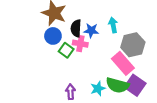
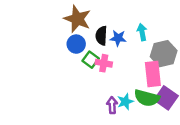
pink cross: (80, 44) -> (104, 63), moved
pink rectangle: (123, 63) -> (153, 74), turned 35
purple arrow: (70, 92) -> (112, 105), moved

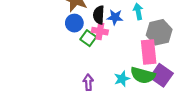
pink cross: (104, 63) -> (100, 31), moved
purple arrow: (112, 105) -> (88, 82), moved

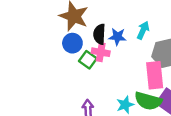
cyan arrow: (138, 11) -> (143, 30), turned 35

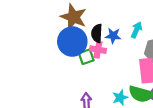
blue circle: (72, 43) -> (72, 42), size x1.6
green square: (88, 60) -> (86, 57), turned 35

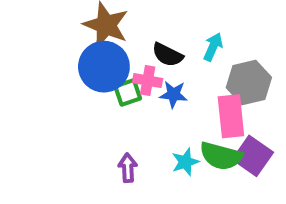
black semicircle: (97, 33) -> (167, 55), moved, turned -66
blue star: (113, 36) -> (173, 94), moved

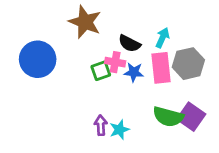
blue circle: (104, 67) -> (38, 59), moved
pink rectangle: (231, 116) -> (161, 68), moved
cyan star: (185, 162) -> (119, 130), moved

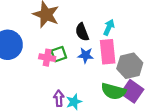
black semicircle: (129, 43) -> (82, 32), turned 42
pink cross: (115, 62) -> (47, 58), moved
gray hexagon: (188, 64) -> (130, 66), moved

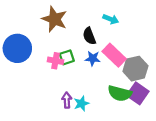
cyan arrow: (109, 27) -> (111, 19), moved, turned 88
pink rectangle: (108, 52) -> (114, 55), turned -40

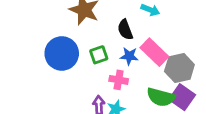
blue circle: (17, 48) -> (62, 53), moved
pink cross: (56, 61) -> (119, 80), moved

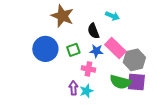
purple square: (182, 97) -> (136, 82), turned -30

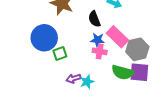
green square: (73, 50) -> (60, 53), moved
pink cross: (88, 69) -> (100, 51), moved
purple arrow: (73, 88) -> (73, 79), turned -104

